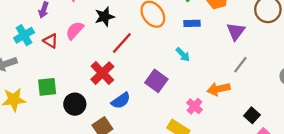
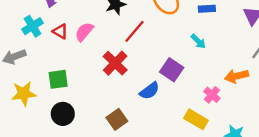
pink semicircle: (75, 30) -> (84, 32), moved
blue semicircle: (121, 101) -> (150, 91), moved
black circle: (75, 104) -> (63, 114), moved

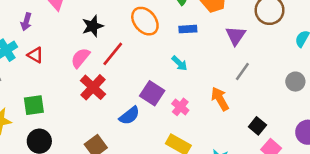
pink semicircle: (84, 32) -> (80, 58), moved
orange arrow: (237, 76) -> (220, 99), turned 75
pink cross: (212, 95) -> (180, 107), moved

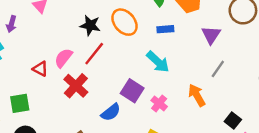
black star: (93, 26) -> (90, 25), moved, turned 30
red triangle: (35, 55) -> (40, 69), moved
cyan arrow: (179, 63) -> (158, 62), size x1.5

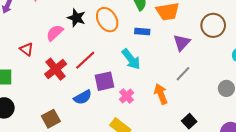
red line: (94, 54) -> (85, 60), moved
pink semicircle: (63, 58) -> (55, 33), moved
purple square: (132, 91) -> (105, 81), turned 36

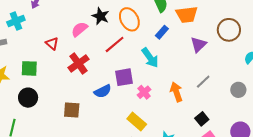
blue rectangle: (142, 31) -> (162, 32), turned -56
red line: (85, 60) -> (115, 44), moved
gray line: (183, 74) -> (203, 82), moved
brown square: (51, 119) -> (72, 110), turned 30

